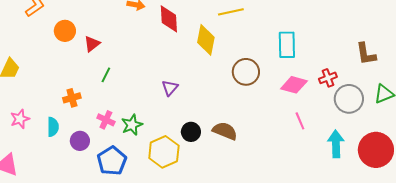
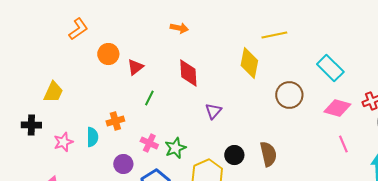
red diamond: (169, 19) -> (188, 73), moved
cyan rectangle: (287, 45) -> (330, 68), turned -44
cyan semicircle: (53, 127) -> (92, 137), moved
brown semicircle: (225, 131) -> (268, 154), turned 55

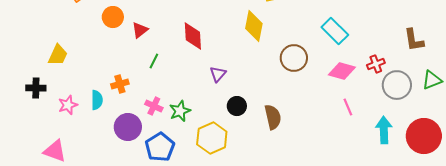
black circle: (234, 155) -> (237, 106), moved
purple circle: (123, 164) -> (128, 127), size x1.4

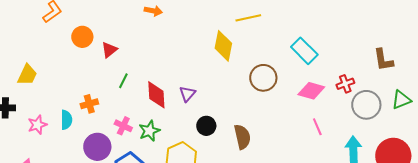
red diamond: (193, 36) -> (156, 95), moved

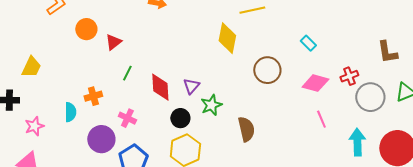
cyan rectangle: (304, 51) -> (308, 43), size x0.6
pink star: (37, 125) -> (34, 126), moved
black circle: (206, 126) -> (180, 118), moved
green star: (149, 131) -> (211, 105), moved

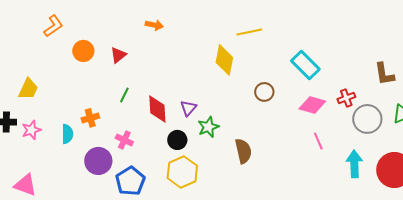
red triangle: (113, 42) -> (118, 55), moved
cyan rectangle: (308, 43) -> (305, 65), size x1.8
brown circle: (267, 70) -> (264, 92), size x0.7
pink star: (34, 126) -> (31, 130), moved

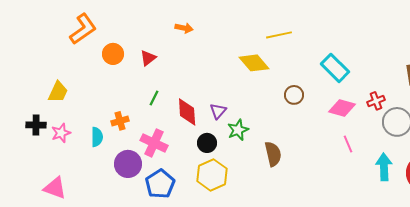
orange L-shape: (53, 26) -> (83, 29), size x1.4
yellow diamond: (224, 60) -> (254, 63), turned -52
pink cross: (124, 140) -> (154, 143), size x1.5

